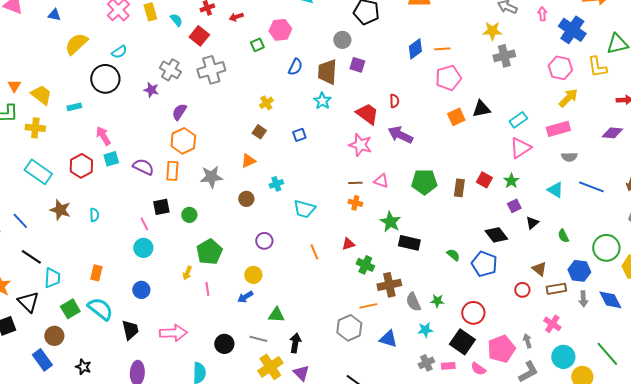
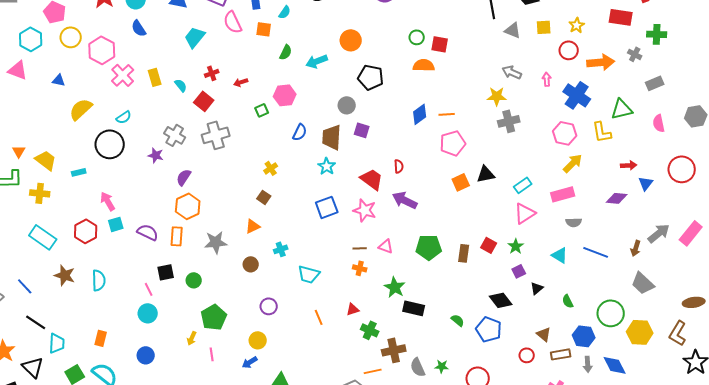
blue square: (299, 135) -> (327, 207), moved, size x1.6
cyan semicircle: (94, 215) -> (99, 280), size x1.5

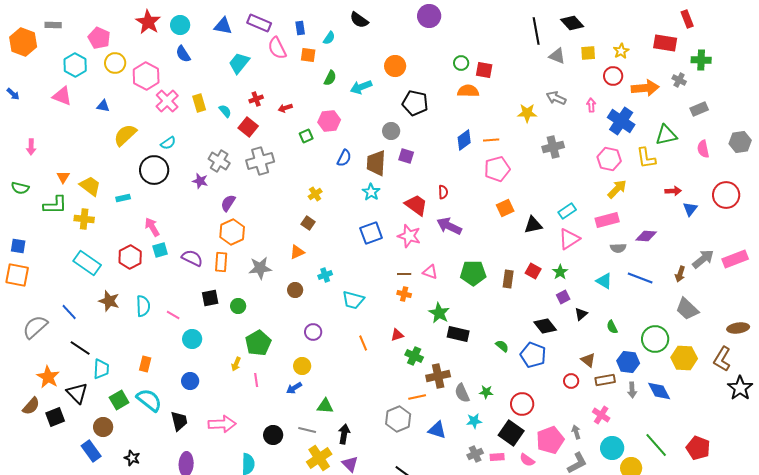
yellow star: (497, 96) -> (527, 113), moved
black triangle: (486, 174) -> (533, 225), moved
purple diamond: (617, 198) -> (646, 236), moved
pink rectangle: (691, 233) -> (735, 259), turned 30
pink line: (149, 289) -> (173, 315), moved, turned -32

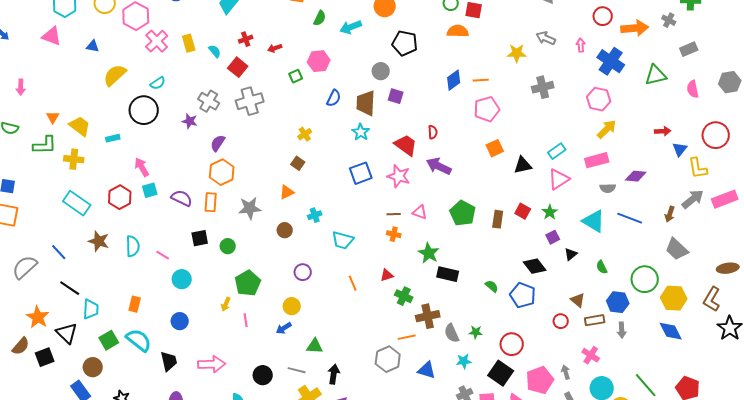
yellow L-shape: (646, 158) -> (698, 168), moved
green pentagon: (473, 273) -> (463, 213), turned 30
cyan triangle: (604, 281) -> (594, 221), size x1.4
blue diamond: (659, 391) -> (671, 331), moved

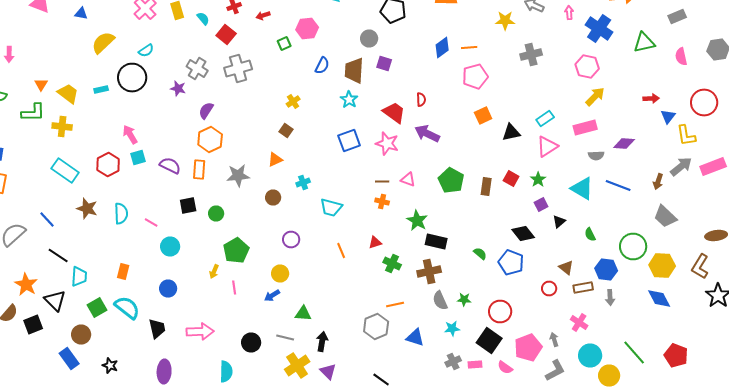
cyan rectangle: (113, 138) -> (101, 90), moved
brown cross: (428, 316) -> (429, 272), moved

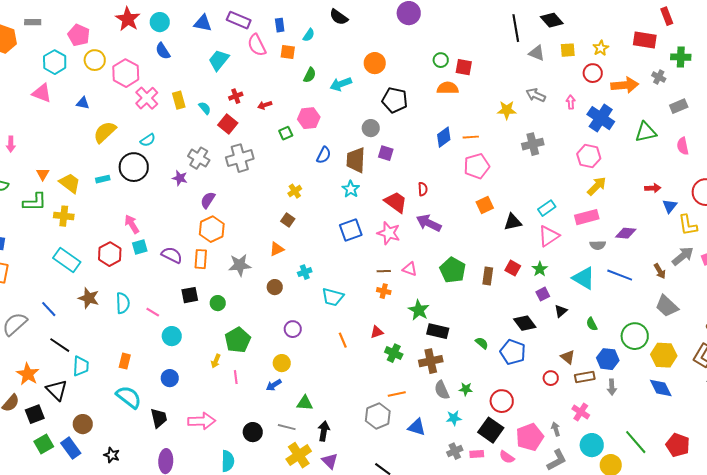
brown arrow: (658, 182) -> (660, 271), turned -49
green square: (97, 308) -> (44, 444), moved

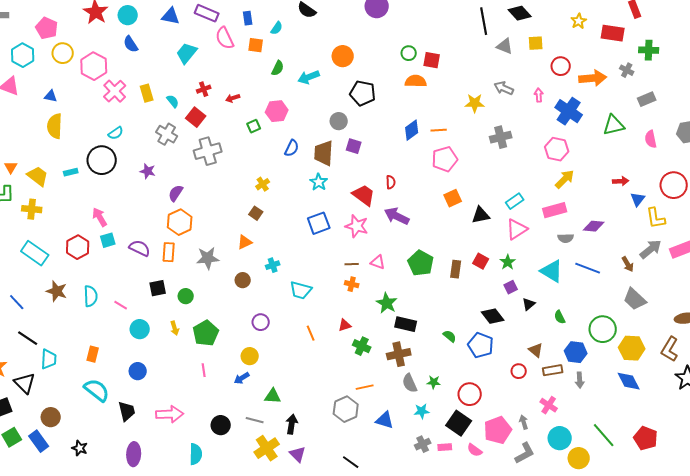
yellow star: (601, 48) -> (579, 21), moved
yellow semicircle: (105, 132) -> (55, 126), moved, turned -45
gray cross: (199, 158) -> (167, 134), moved
yellow arrow: (216, 361) -> (175, 328), moved, turned -40

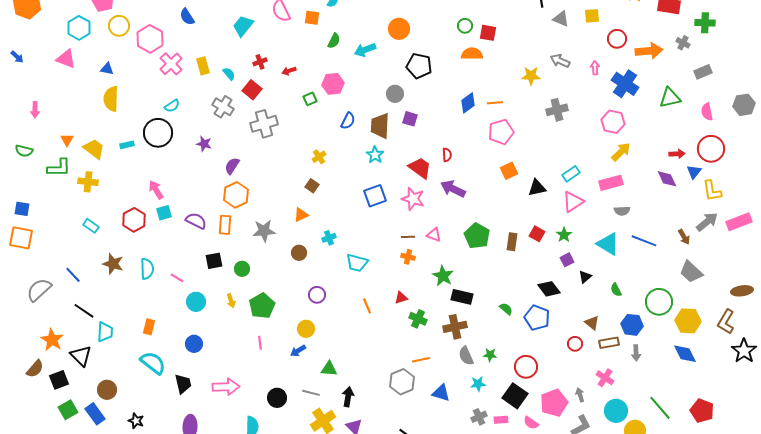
red circle: (674, 185) -> (711, 149), moved
purple diamond: (594, 226) -> (667, 179), moved, turned 60
cyan rectangle: (35, 253) -> (91, 226), size x0.6

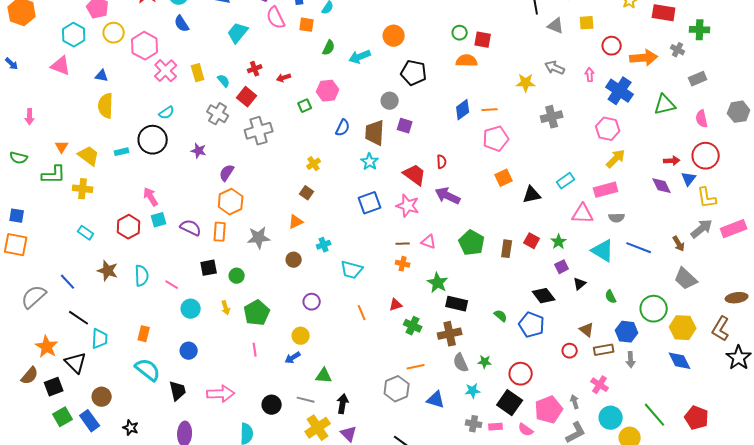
pink triangle: (573, 202) -> (583, 214), moved, turned 35
gray cross: (479, 417) -> (474, 424), turned 35

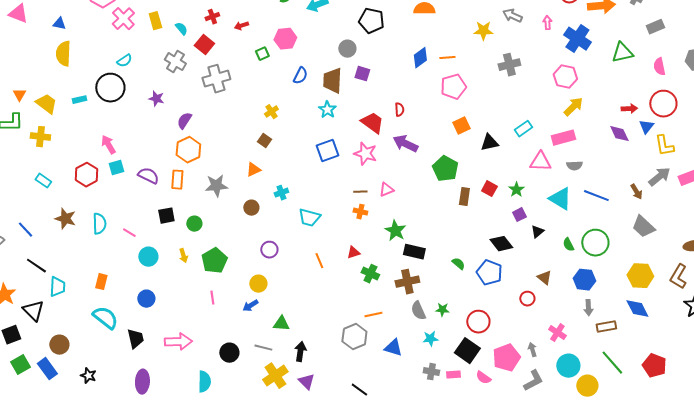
pink triangle: (429, 242) -> (386, 190), turned -42
green pentagon: (472, 243) -> (445, 169), moved
green circle: (654, 309) -> (595, 243), moved
brown rectangle: (604, 350) -> (606, 327), moved

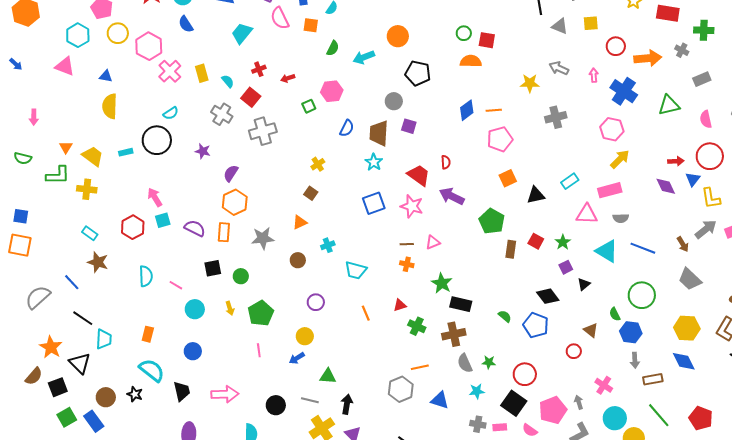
brown star: (65, 219) -> (98, 262), moved
green semicircle: (568, 245) -> (615, 314), moved
black star: (88, 376) -> (135, 394), moved

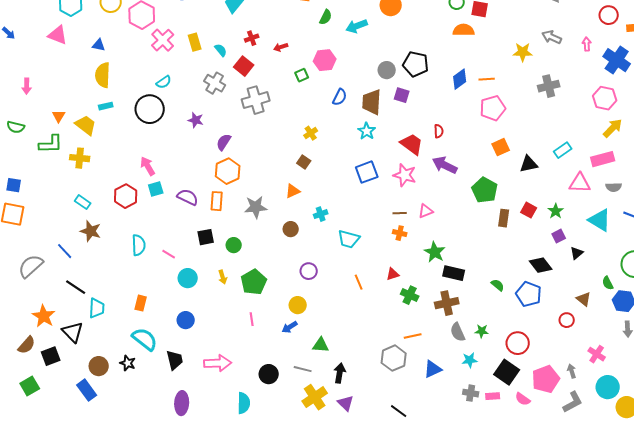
black pentagon: (418, 73) -> (416, 64), moved
cyan rectangle: (126, 152) -> (106, 106), moved
blue triangle: (440, 400) -> (433, 369), turned -42
green square: (67, 417) -> (30, 386), moved

